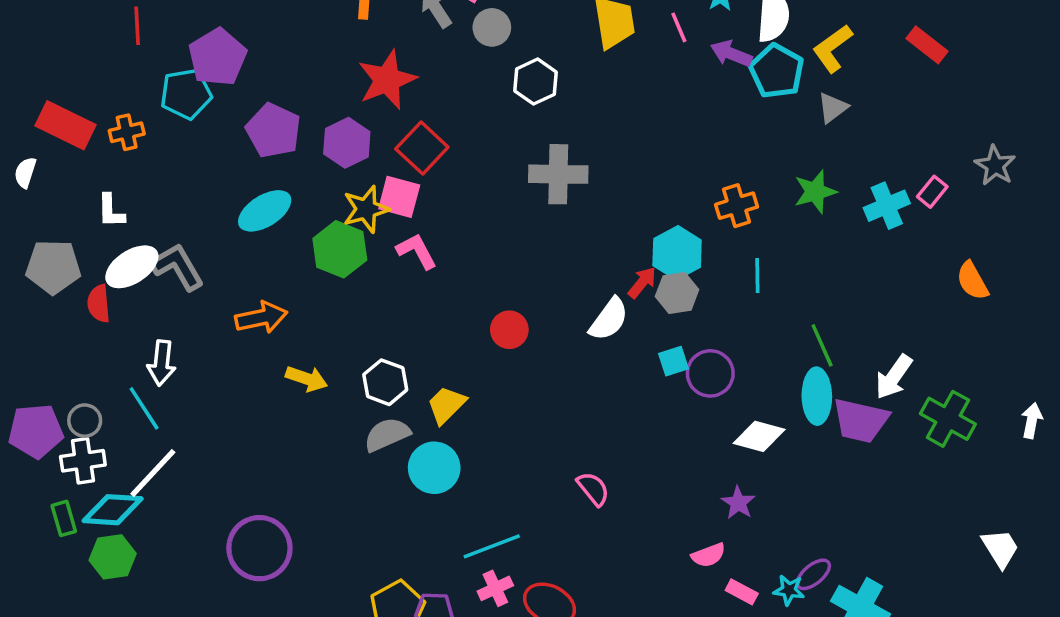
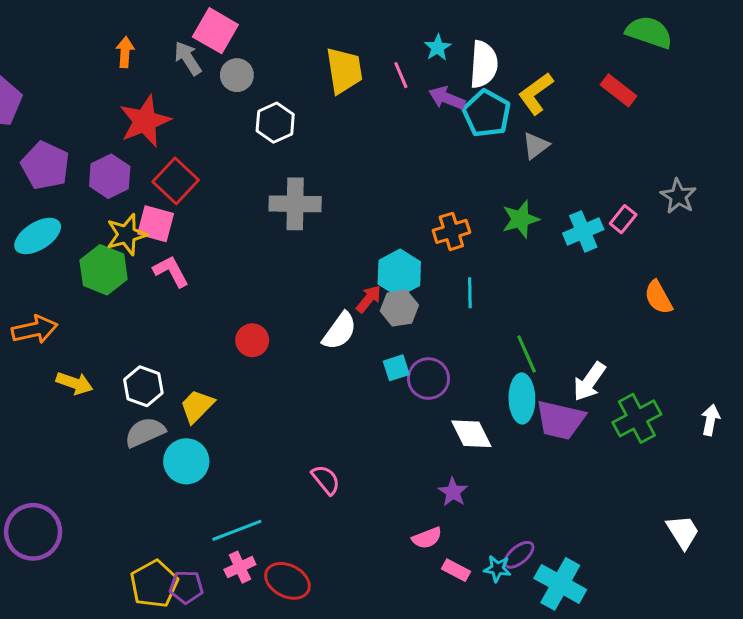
green cross: (948, 419) -> (637, 418), turned 33
white diamond: (759, 436) -> (471, 434), turned 48

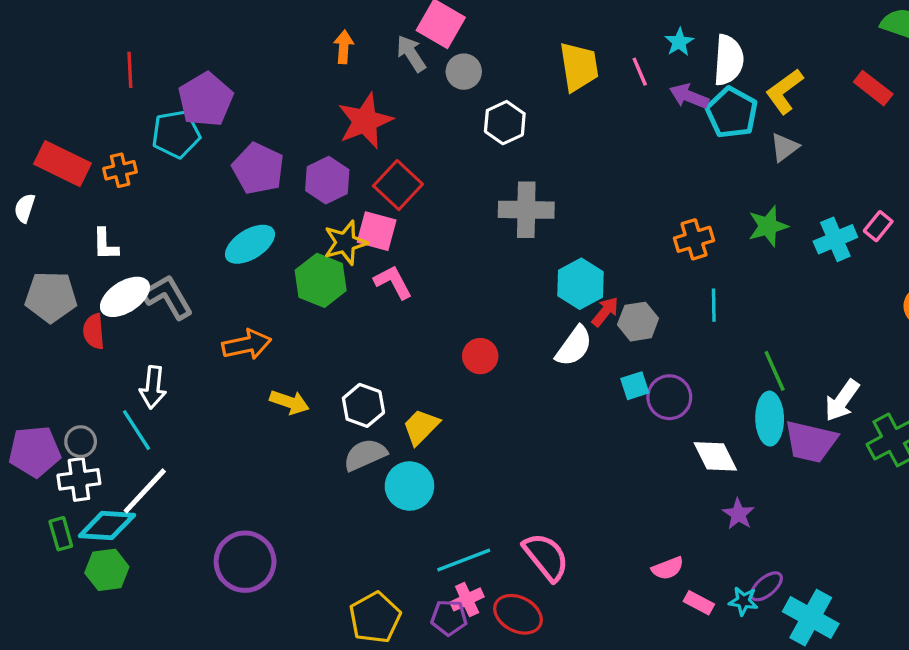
cyan hexagon: (399, 273) -> (581, 284), moved
pink semicircle: (326, 480) -> (546, 557), moved, size x1.5
purple star: (453, 492) -> (738, 514), moved
purple pentagon: (186, 587) -> (449, 618), moved

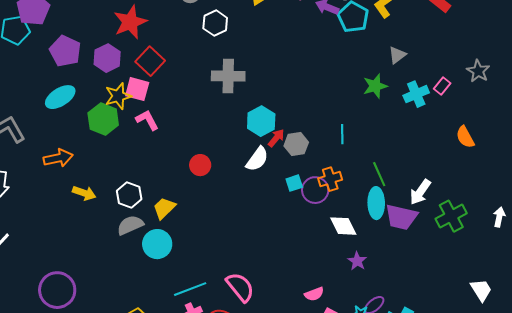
gray triangle: (784, 147) -> (397, 55), moved
orange cross: (694, 239) -> (330, 179), moved

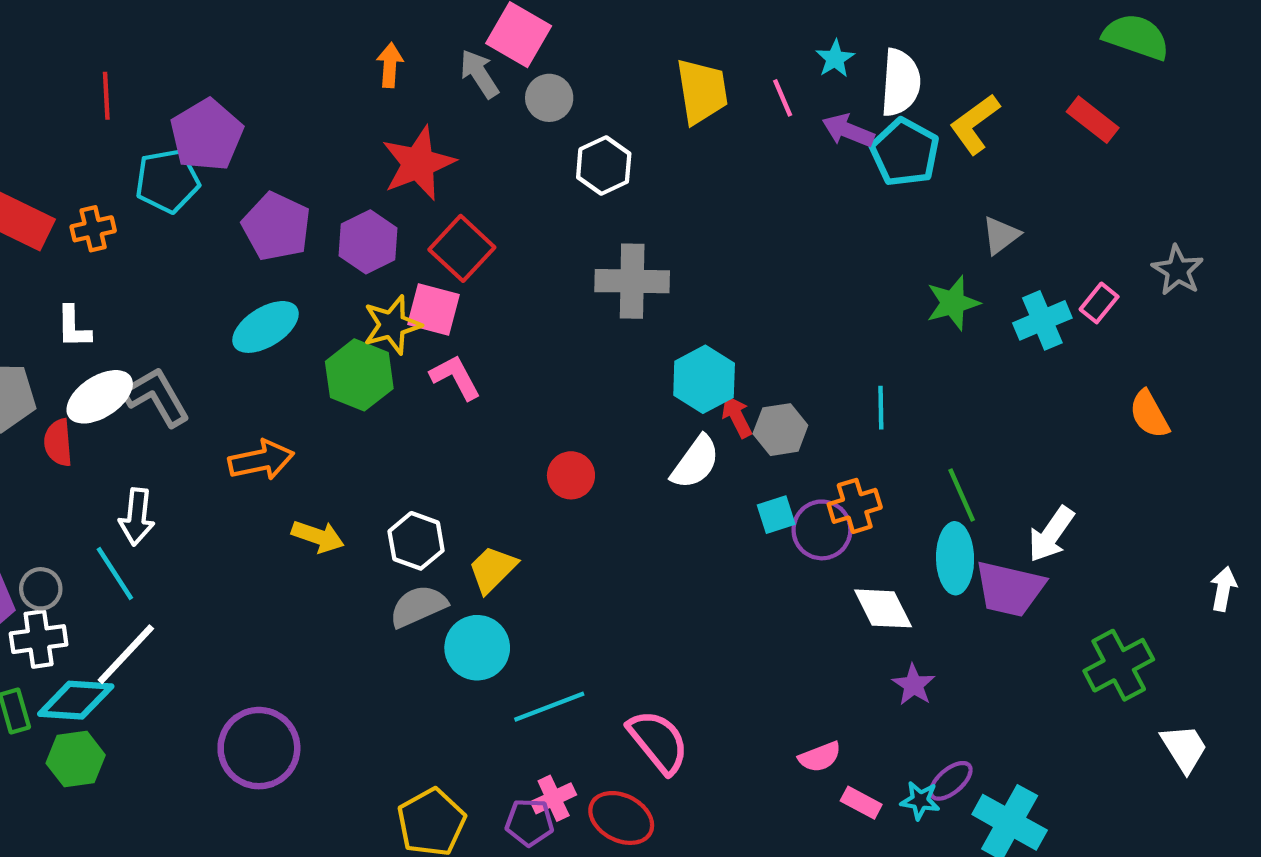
red arrow: (276, 138) -> (737, 416), turned -66
green cross: (451, 216) -> (1119, 665), moved
cyan line: (190, 289) -> (549, 707), moved

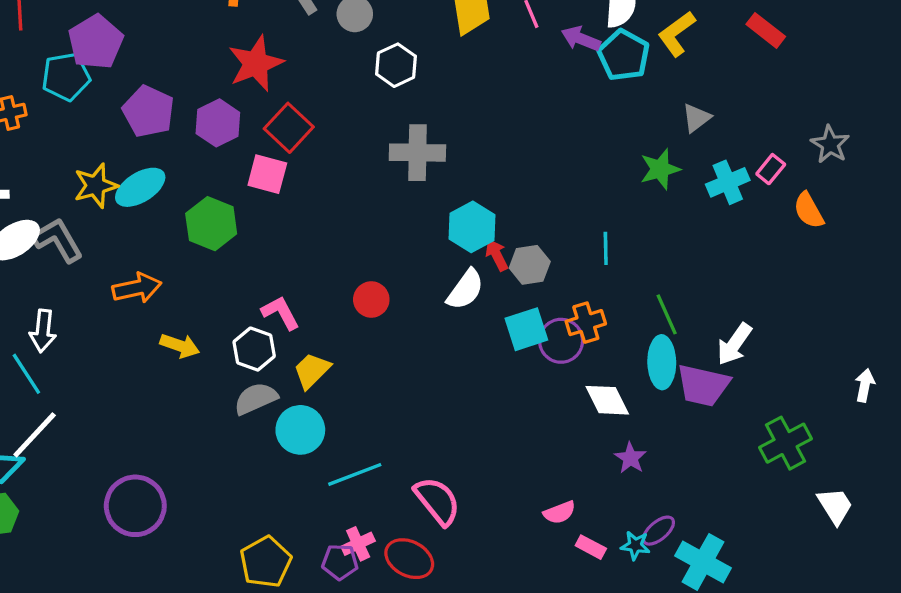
yellow star: (392, 325) -> (96, 186), moved
pink L-shape: (455, 377) -> (280, 313), moved
orange semicircle: (1149, 414) -> (809, 210), moved
cyan square: (776, 515) -> (526, 329), size x1.5

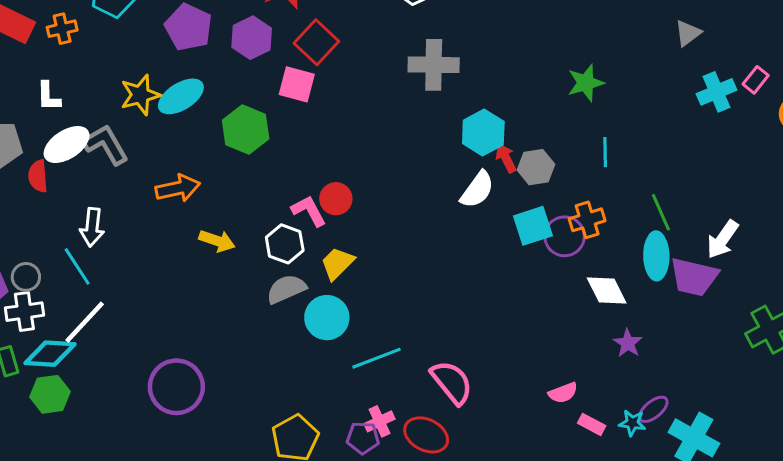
green star: (660, 169) -> (586, 83), moved
red circle: (371, 300) -> (336, 199), moved

